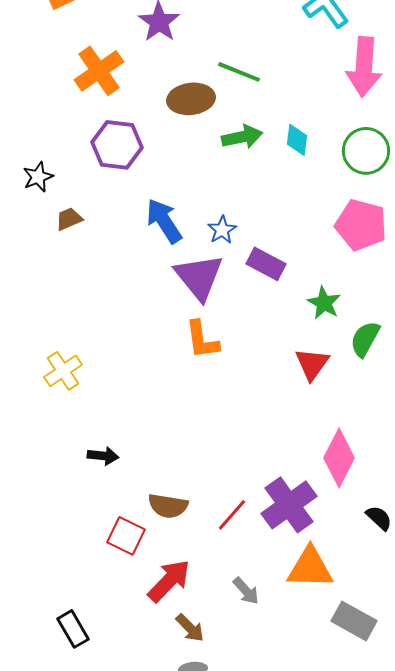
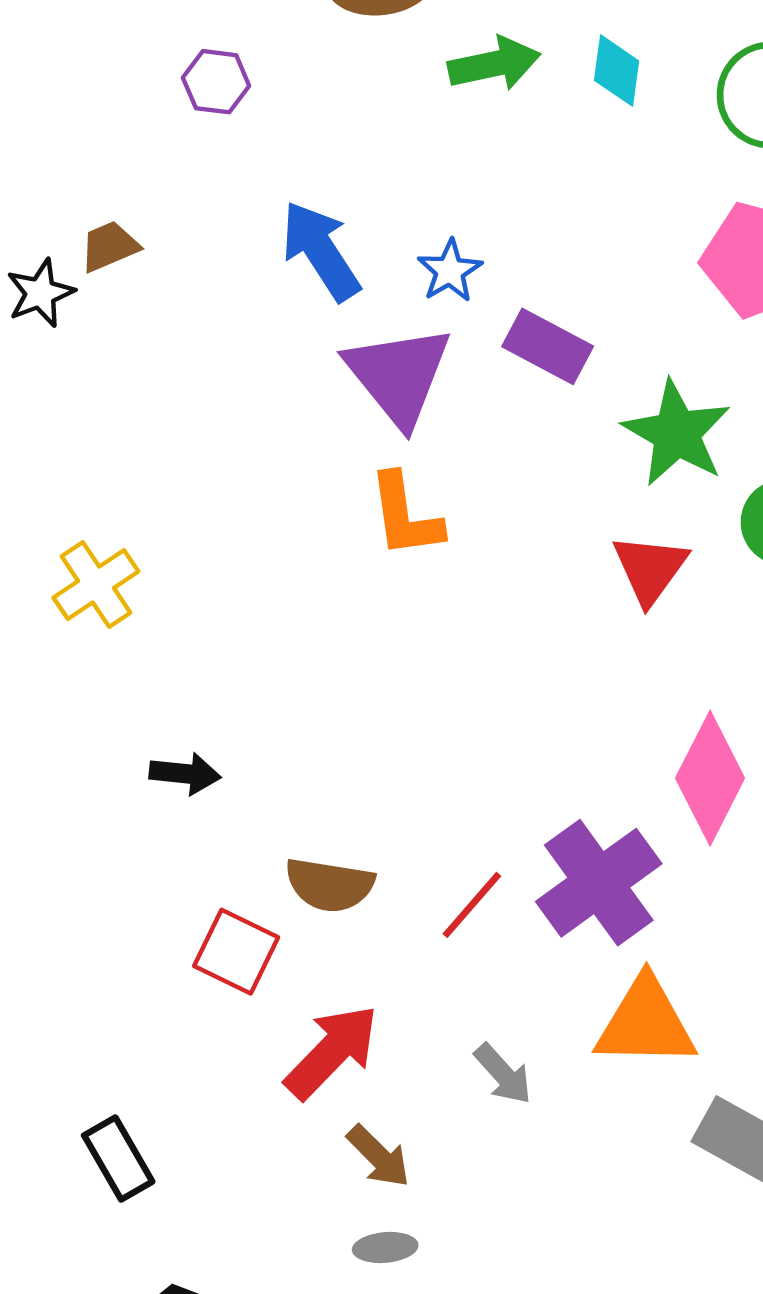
purple hexagon: (117, 145) -> (216, 82), size x0.6
black star: (38, 177) -> (40, 293), moved
green star: (324, 303) -> (677, 433), size x1.4

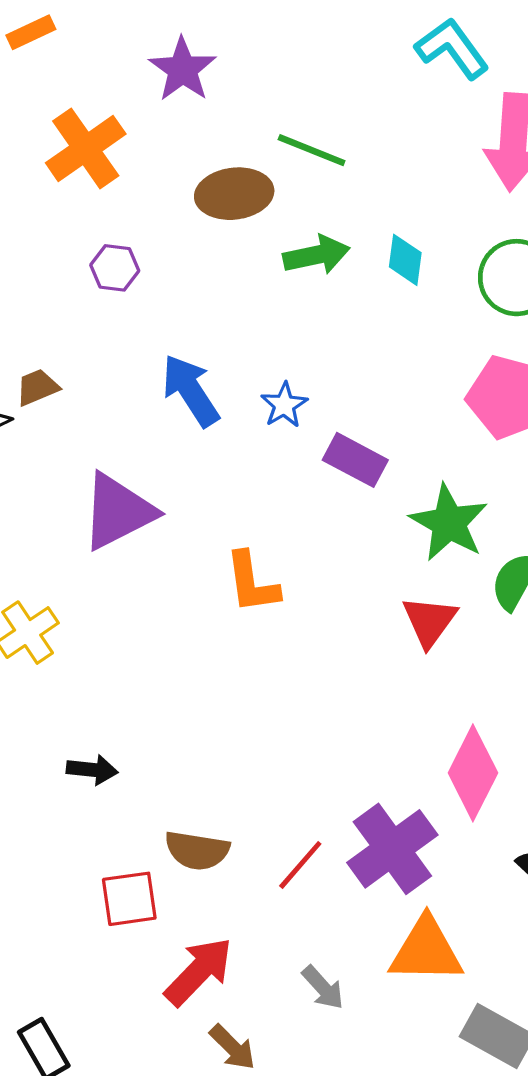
purple triangle: (399, 375) -> (118, 512), moved, turned 42
red square: (236, 952) -> (129, 899), turned -34

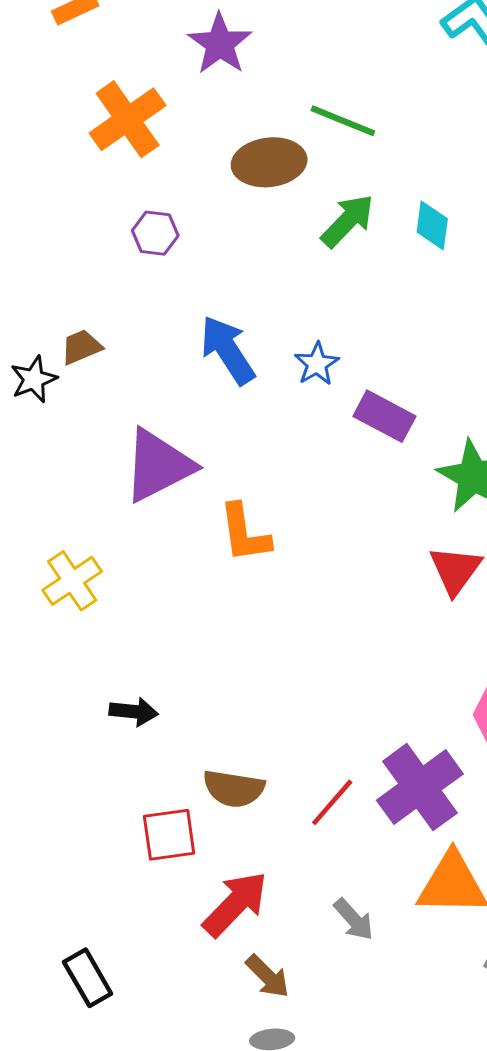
green arrow: (316, 255) -> (348, 221), turned -34
orange L-shape: (252, 583) -> (244, 533), moved

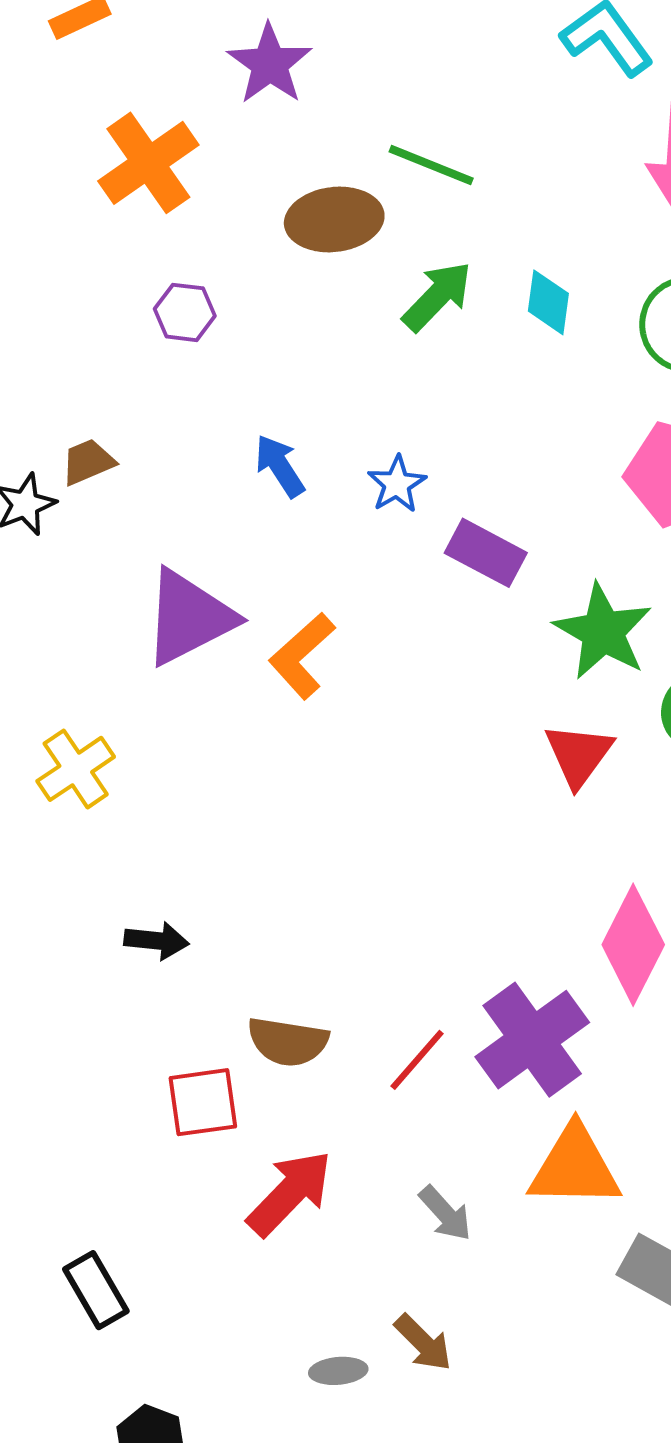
blue arrow: (228, 350) -> (280, 466), size x0.7
orange L-shape: (244, 533) -> (302, 656), moved, turned 56
brown arrow: (268, 976) -> (423, 1343), moved

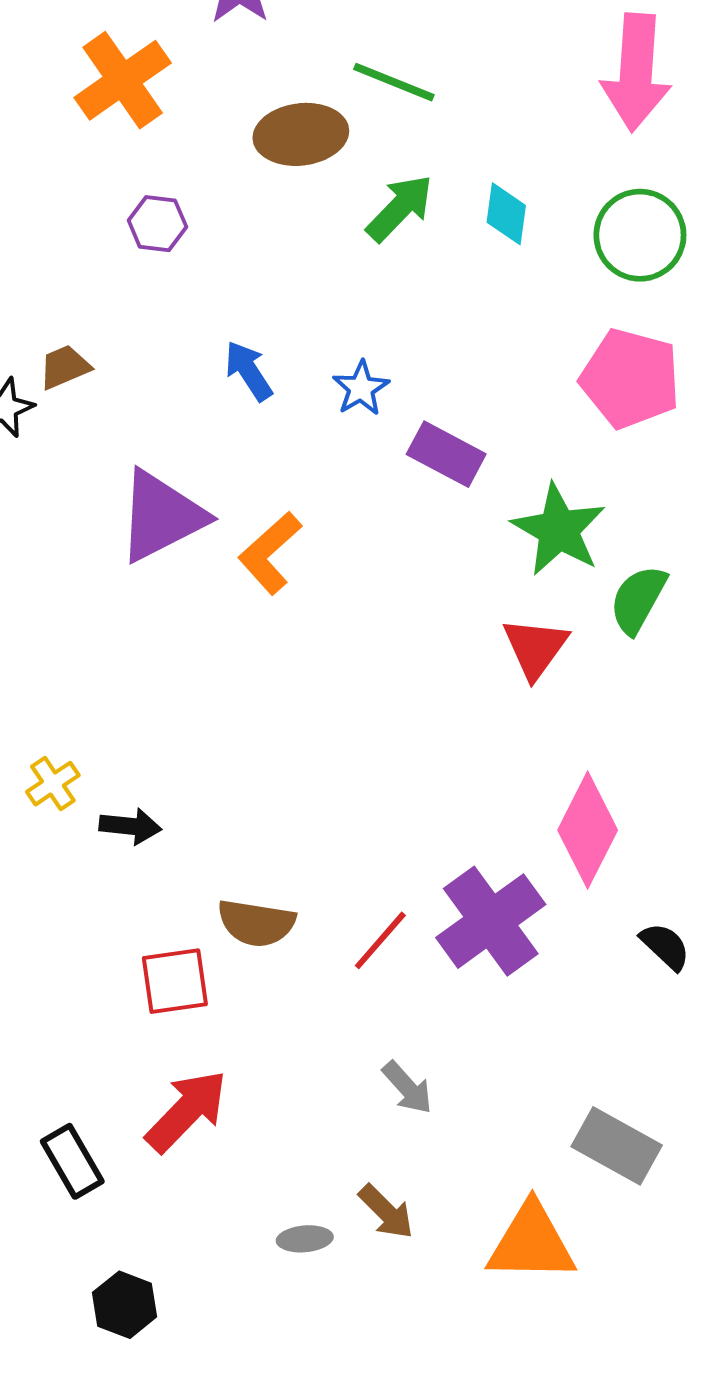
yellow cross: (76, 769) -> (53, 784), moved, size x0.7
orange triangle: (575, 1167) -> (531, 1243), moved
red arrow: (290, 1193) -> (187, 1111), moved

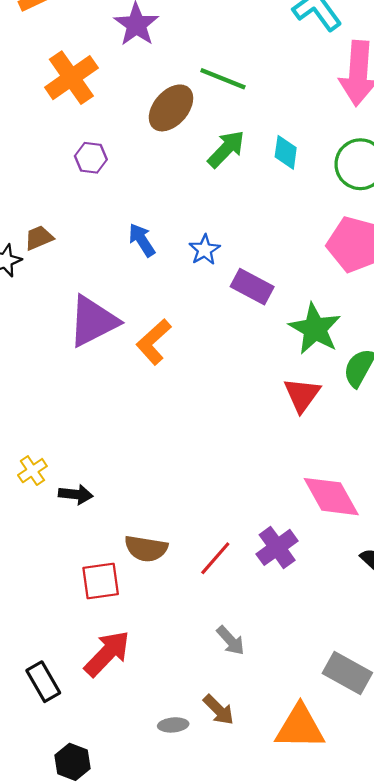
brown ellipse: (301, 134) -> (171, 108), turned -42
pink diamond: (588, 830) -> (331, 497), turned -56
purple cross: (491, 921) -> (277, 547), size x0.7

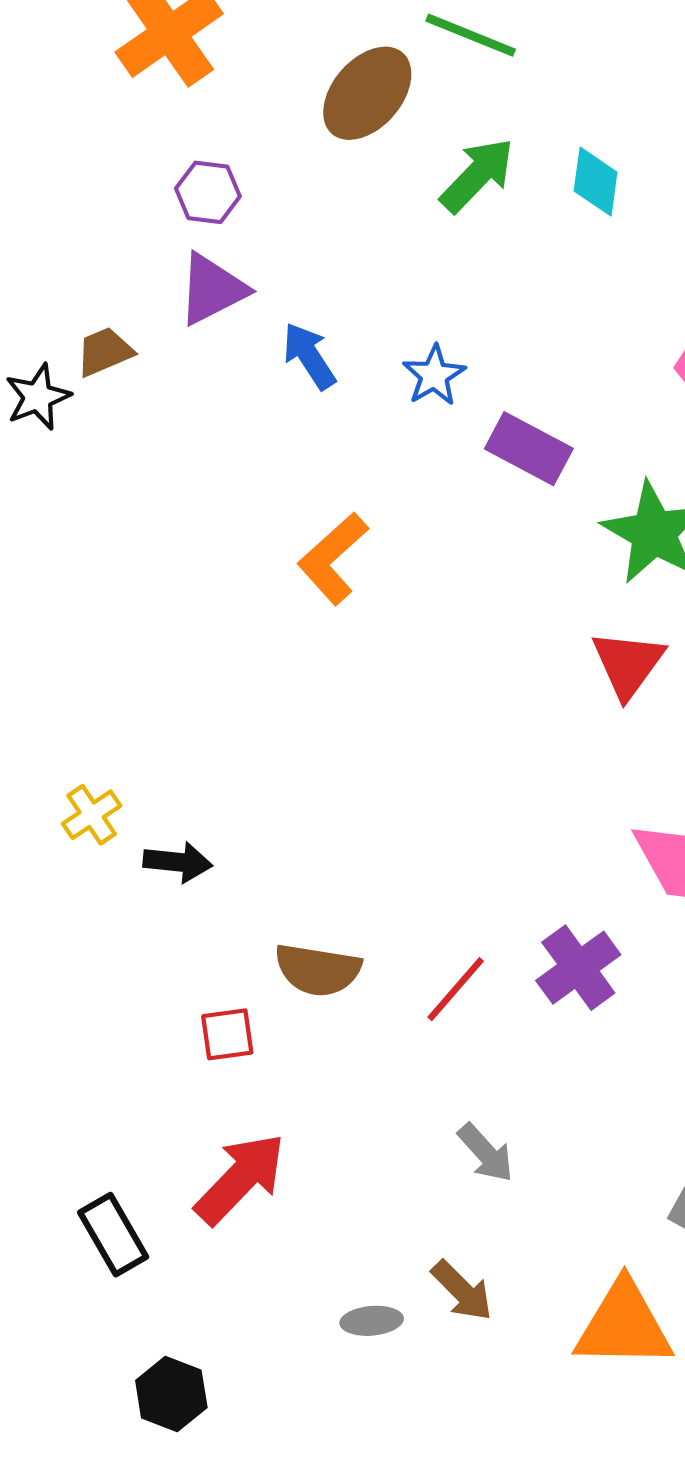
purple triangle: (93, 321) -> (212, 289), moved, size x0.7
red square: (101, 581) -> (227, 1034), size x0.7

